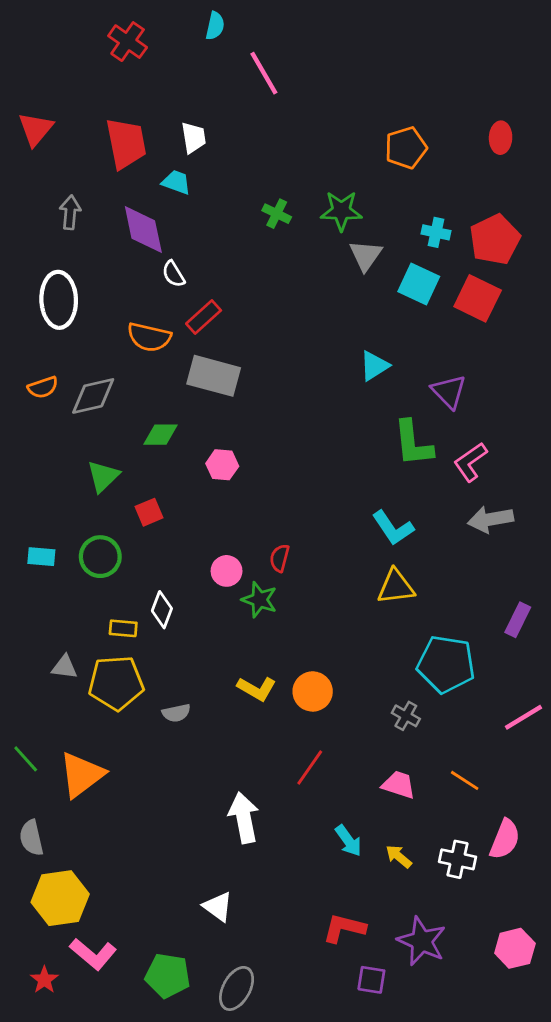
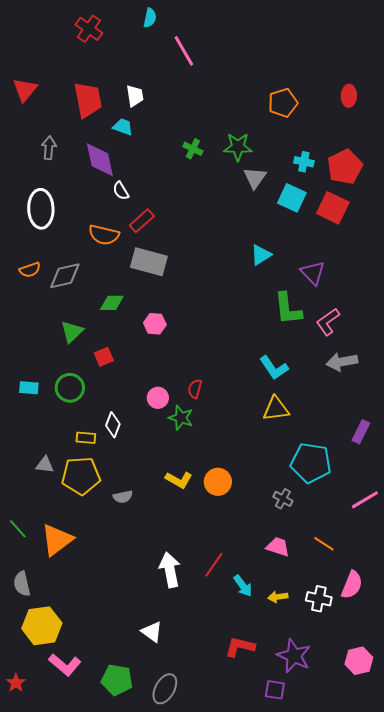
red line: (310, 768) -> (214, 565), moved
yellow arrow: (399, 856) -> (278, 597), turned -48
red star: (44, 980) -> (16, 683), moved
purple square: (371, 980) -> (275, 690), moved

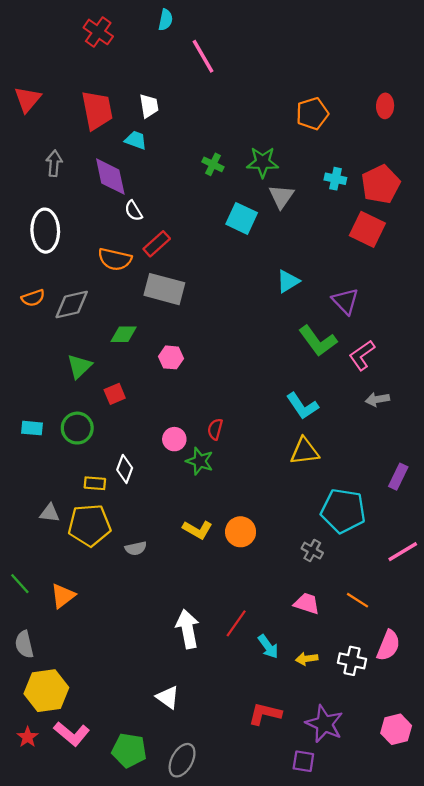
cyan square: (292, 198) -> (242, 218), moved
green L-shape: (288, 309) -> (318, 341), turned -30
gray arrow: (342, 362) -> (377, 399), size x0.7
orange triangle: (57, 540) -> (63, 596), size x0.7
red star: (16, 683) -> (28, 737), moved

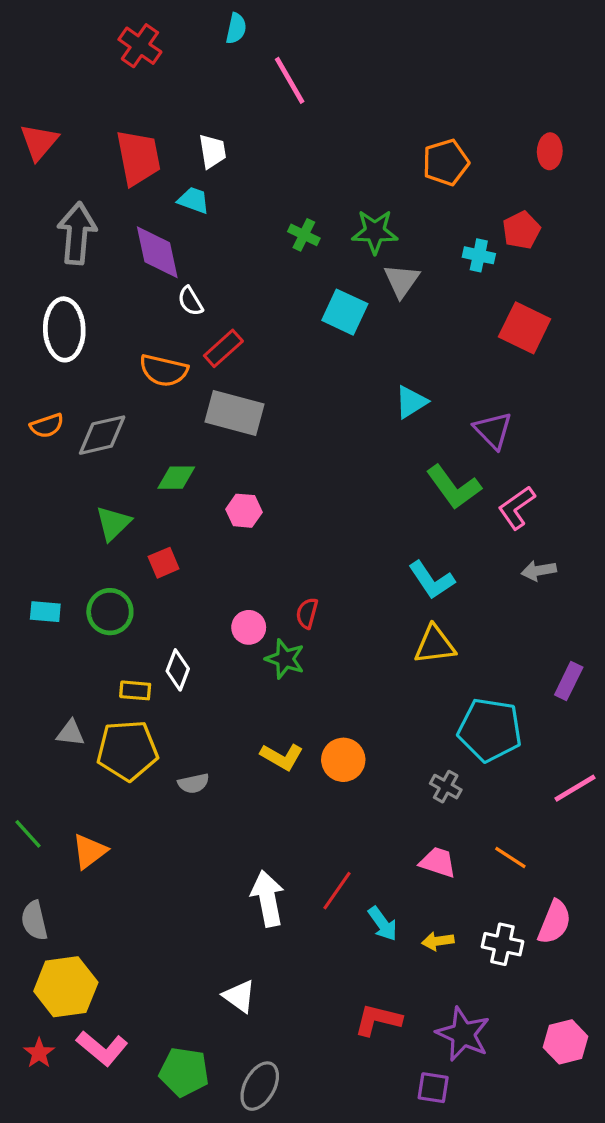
gray arrow: (54, 163) -> (77, 233), size x1.6
red pentagon: (381, 184) -> (521, 230), moved, size x0.7

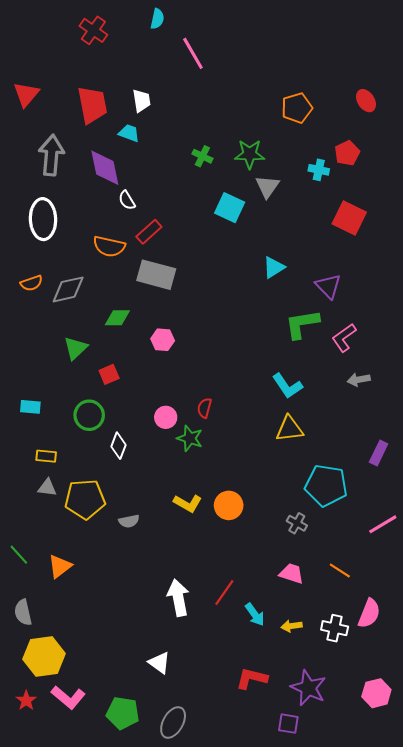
red ellipse: (550, 151) -> (366, 101), turned -35
green L-shape: (454, 487) -> (302, 324), turned 117
green circle: (110, 612) -> (89, 415), moved
yellow rectangle: (135, 690) -> (46, 456), moved

